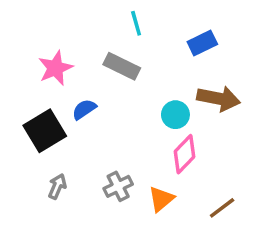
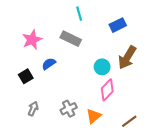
brown arrow: (218, 99) -> (127, 57), turned 110
black square: (45, 131) -> (26, 76), size x0.6

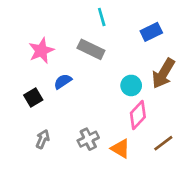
orange triangle: (94, 116) -> (120, 149), turned -49
brown line: (129, 121) -> (163, 143), moved

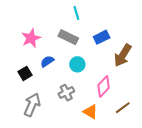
blue rectangle: (151, 32) -> (102, 37), moved
cyan circle: (131, 85) -> (77, 64), moved
gray arrow: (43, 139) -> (32, 105), size x1.6
gray cross: (88, 139) -> (66, 93), moved

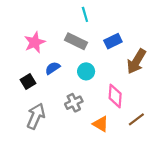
pink diamond: (104, 87) -> (115, 96), turned -40

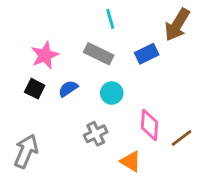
brown arrow: (136, 61) -> (177, 25), moved
black square: (28, 81) -> (35, 89), moved, turned -32
gray arrow: (36, 116) -> (26, 151), moved
brown line: (136, 119) -> (181, 138), moved

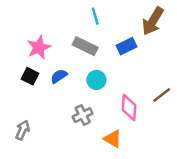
brown line: (181, 138) -> (162, 95), moved
gray arrow: (26, 151) -> (23, 130), size x0.7

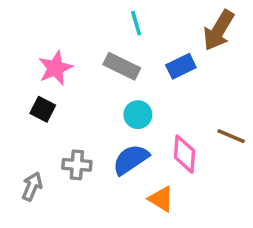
blue semicircle: (59, 76) -> (131, 159), moved, size x1.5
brown line: (162, 95) -> (231, 136), turned 60
gray cross: (83, 115) -> (77, 165), moved, turned 30

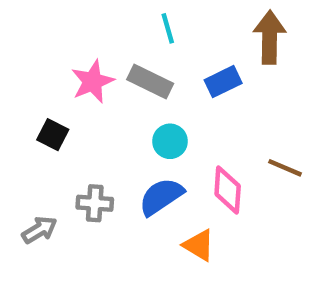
brown arrow: (219, 30) -> (270, 37), turned 150
pink star: (55, 68) -> (93, 82), moved
gray arrow: (32, 186) -> (39, 230), turned 36

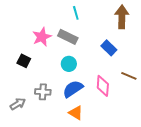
blue rectangle: (223, 82) -> (109, 48), moved, turned 70
cyan circle: (170, 141) -> (69, 64), moved
orange triangle: (199, 245) -> (76, 113), moved

